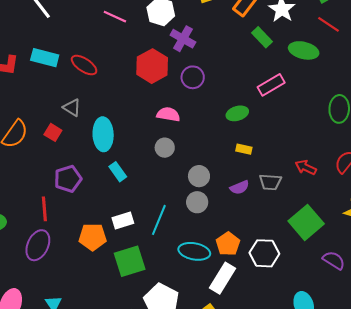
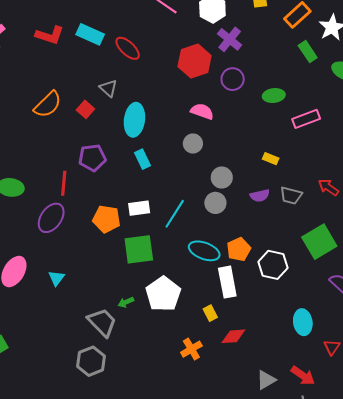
pink rectangle: (271, 85) -> (306, 119), moved
green ellipse: (237, 113) -> (274, 96), moved
white rectangle: (222, 278) -> (227, 282), turned -52

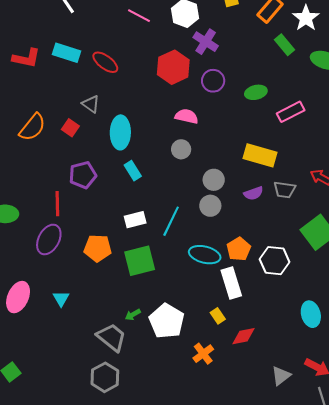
yellow rectangle: (271, 159) -> (260, 155), size x2.0
orange pentagon: (106, 219) -> (98, 248), moved
white pentagon: (163, 294) -> (167, 321), moved

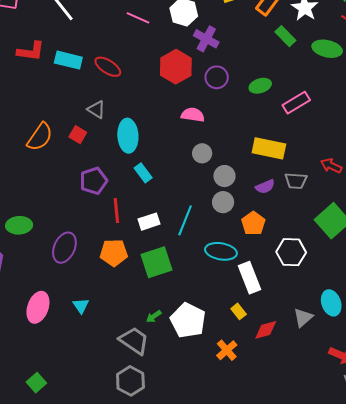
red L-shape: (26, 58) -> (31, 51), moved
gray circle: (181, 149) -> (202, 153), moved
red line: (57, 204) -> (116, 210), moved
orange pentagon: (239, 249) -> (253, 223), moved
gray triangle: (281, 376) -> (303, 318), moved

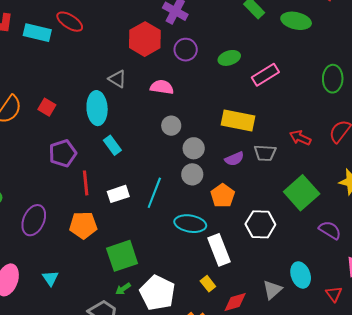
red ellipse: (108, 67) -> (70, 22), moved
gray triangle: (96, 109) -> (117, 79), moved
green square: (156, 262) -> (122, 256), moved

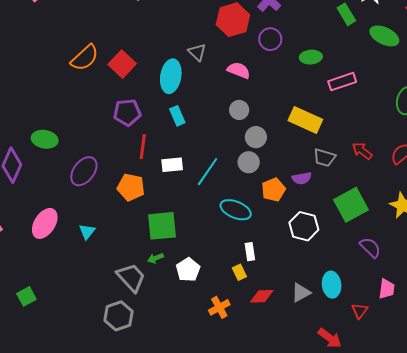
red square: (47, 107) -> (122, 64), size x1.5
purple semicircle: (234, 159) -> (302, 178), moved
white rectangle: (219, 250) -> (250, 252), moved, size x0.6
white pentagon: (157, 293) -> (188, 270), size x0.7

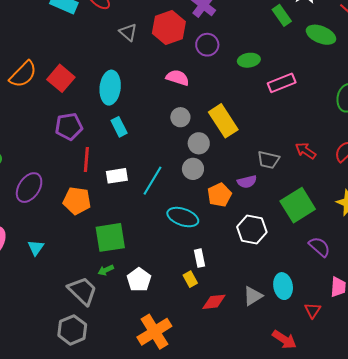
gray triangle: (197, 52) -> (128, 32), moved
yellow rectangle: (305, 120) -> (223, 121), moved, turned 36
orange cross: (219, 307) -> (154, 332), moved, size x1.6

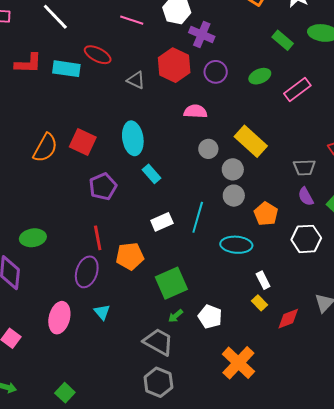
green rectangle: (282, 15) -> (283, 40), moved
red line: (86, 159) -> (98, 238), moved
purple semicircle: (247, 182) -> (306, 197), moved, turned 90
purple ellipse: (29, 188) -> (87, 272), moved

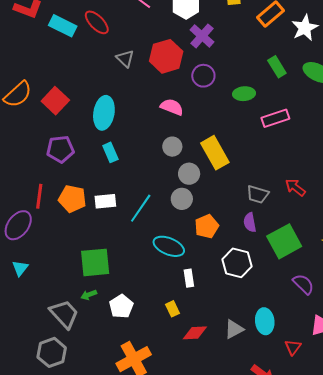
orange pentagon: (130, 256) -> (72, 199), moved
white rectangle: (263, 280) -> (189, 278), moved

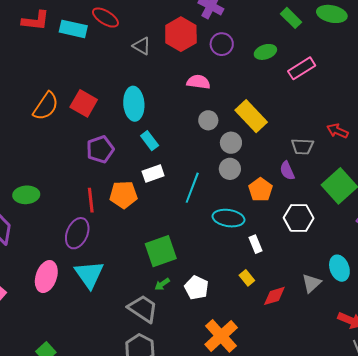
white rectangle: (105, 201) -> (153, 173), moved
purple semicircle: (250, 222) -> (287, 171), moved
cyan triangle: (20, 268) -> (89, 274), size x1.8

